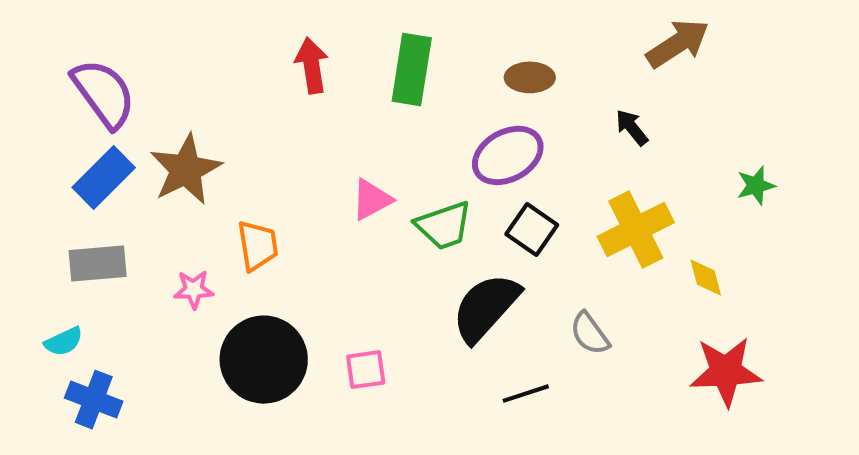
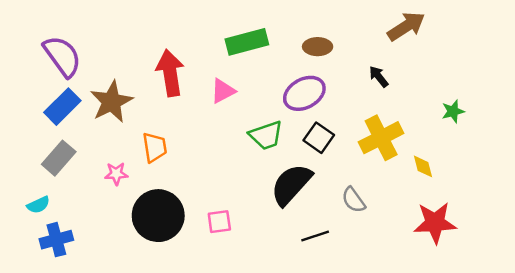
red arrow: (312, 65) -> (170, 73), moved, size x1.4
green rectangle: (412, 69) -> (247, 42), turned 66
pink triangle: (372, 199) -> (223, 91), moved
gray rectangle: (98, 264) -> (59, 158), turned -44
blue cross: (94, 400) -> (56, 240), turned -36

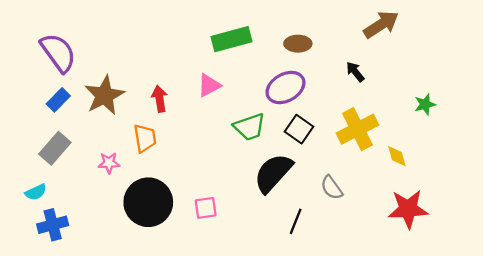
red arrow: (170, 73) -> (160, 99), moved, size x0.6
blue rectangle: (62, 107) -> (58, 100), size x0.7
black line: (315, 236) -> (296, 221), turned -50

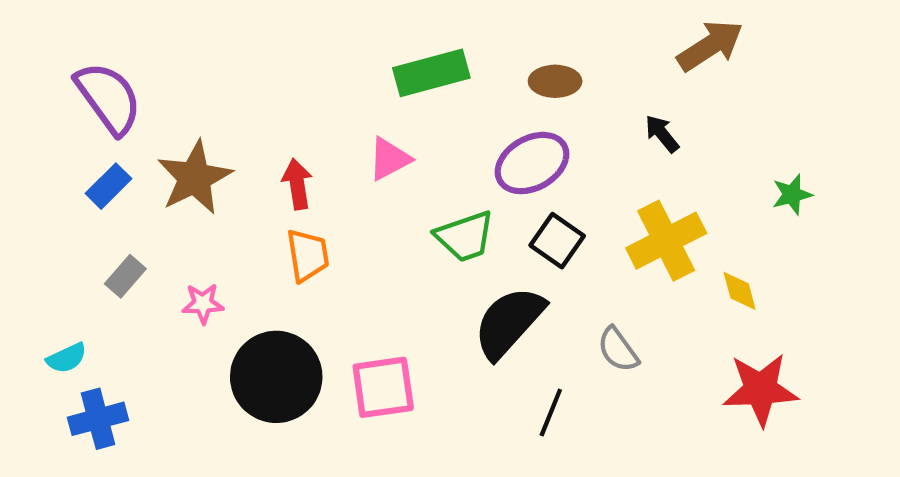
orange trapezoid: (145, 138) -> (308, 255), moved
gray rectangle: (55, 148) -> (125, 276), moved, size x0.7
pink square: (206, 208) -> (383, 387), size x1.5

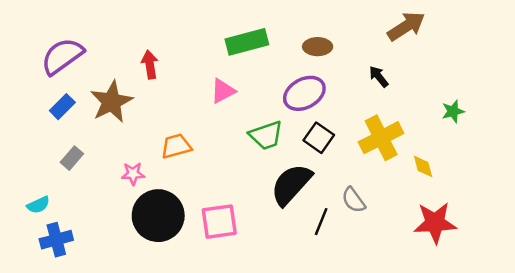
purple semicircle: (109, 98) -> (62, 56), turned -90
red arrow: (297, 184) -> (150, 65), moved
orange trapezoid: (308, 255) -> (176, 146), turned -96
pink star: (203, 303) -> (133, 174), moved
black line: (551, 413) -> (321, 222), moved

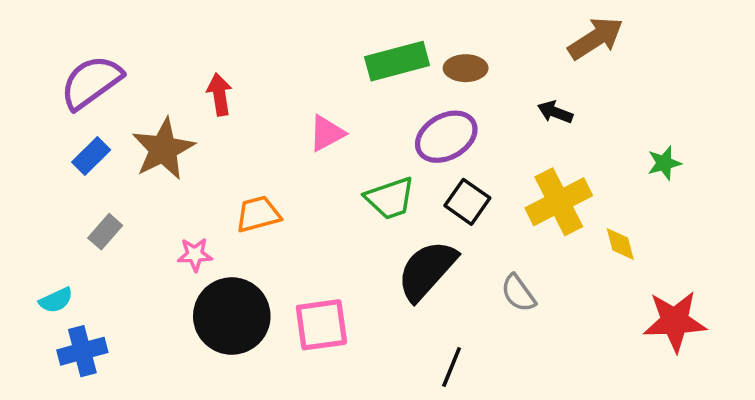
green rectangle: (247, 42) -> (397, 61), moved
black arrow: (379, 77) -> (555, 112), turned -30
black line: (321, 222) -> (452, 367), moved
red star: (435, 223) -> (675, 321), moved

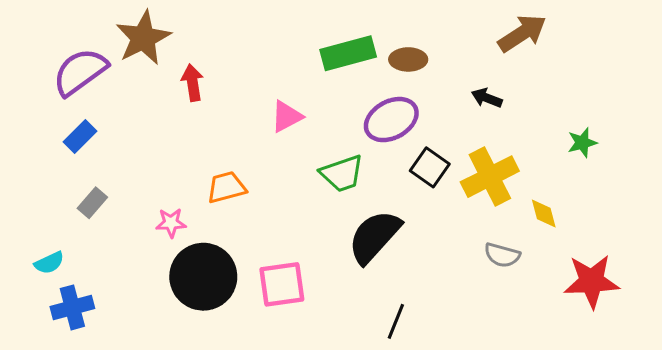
brown star: (163, 149) -> (143, 38), moved
black square: (467, 202) -> (430, 167), moved
gray semicircle: (518, 293) -> (502, 255), moved, turned -39

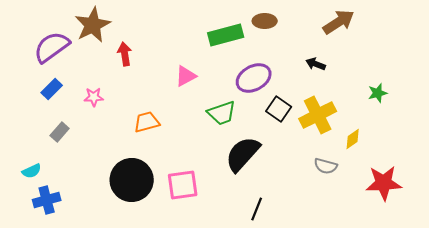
brown ellipse: (408, 59) -> (265, 21), moved
yellow diamond: (544, 214) -> (353, 139), turned 70
pink star: (171, 223) -> (94, 97), moved

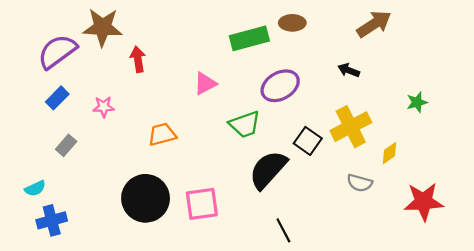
brown star: (93, 25) -> (102, 27), turned 30
black square: (279, 109) -> (308, 141), moved
black line: (257, 209) -> (283, 230), turned -50

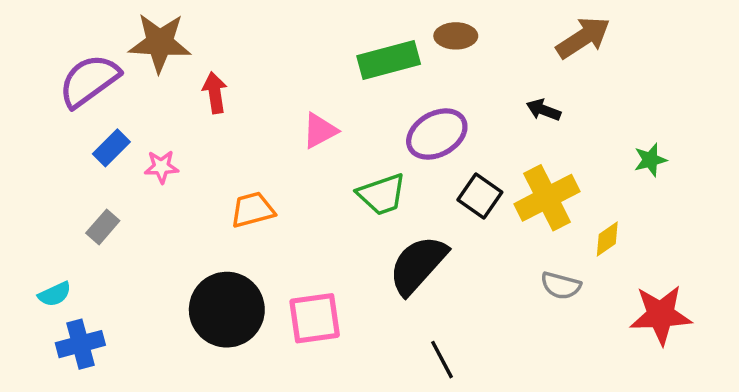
blue rectangle: (57, 98) -> (111, 148), moved
black square: (308, 141) -> (480, 196), moved

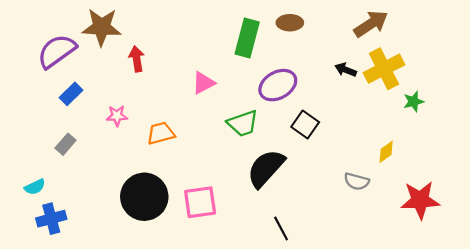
green rectangle: (389, 60) -> (247, 38), turned -60
pink star: (161, 167) -> (117, 116), moved
yellow cross: (547, 198) -> (384, 69), moved

